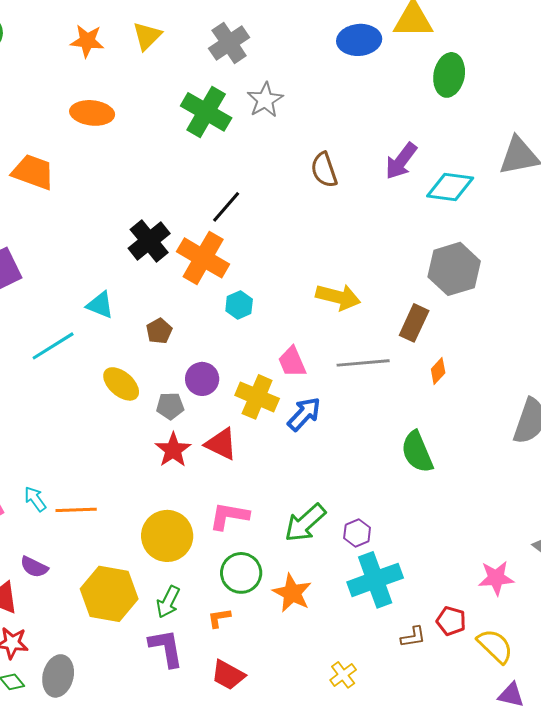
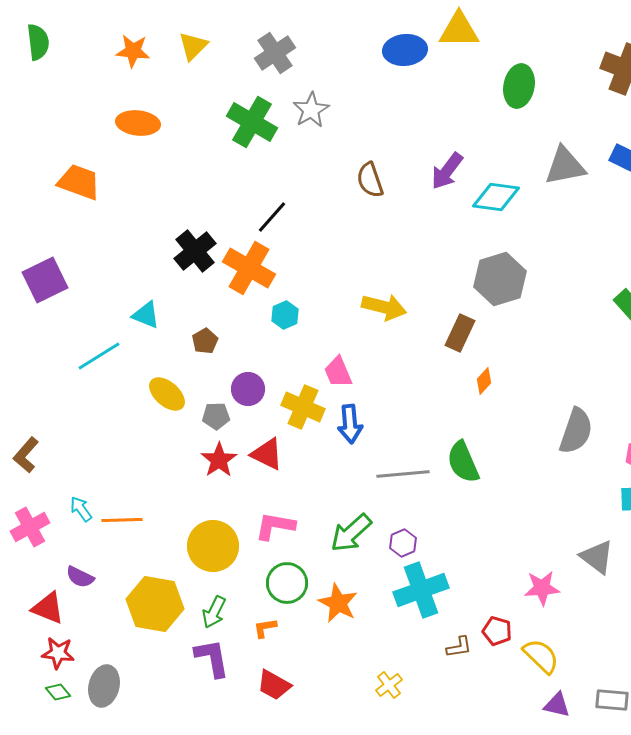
green ellipse: (449, 75) -> (519, 86), moved
gray line: (363, 363) -> (403, 474), moved
blue arrow: (304, 414) -> (350, 424), turned 132

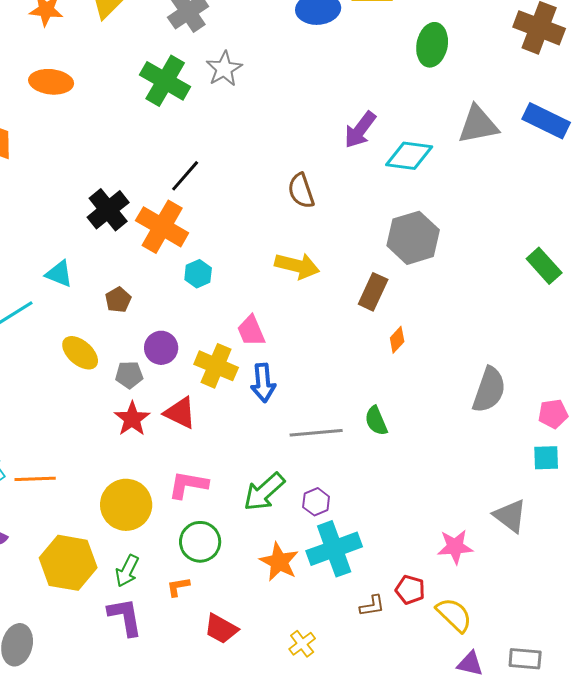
brown semicircle: (370, 180) -> (301, 191), moved
green semicircle: (463, 462) -> (376, 421), size x0.7
orange star: (338, 603) -> (279, 562), moved
red trapezoid: (274, 685) -> (221, 629), moved

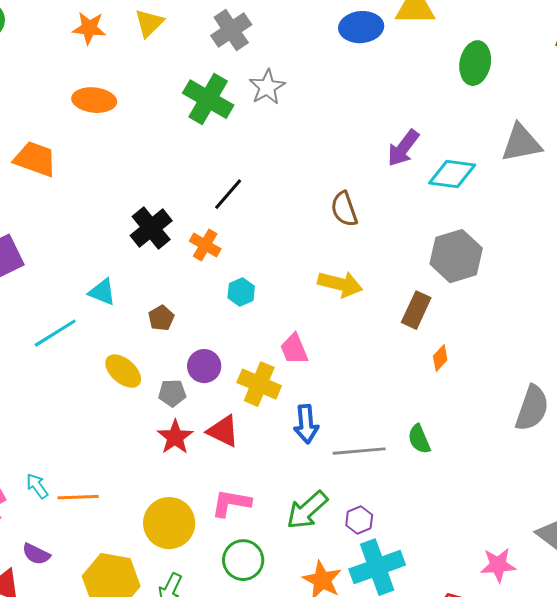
orange cross: (162, 227) -> (205, 245), size x0.6
blue arrow: (263, 383) -> (306, 424), moved

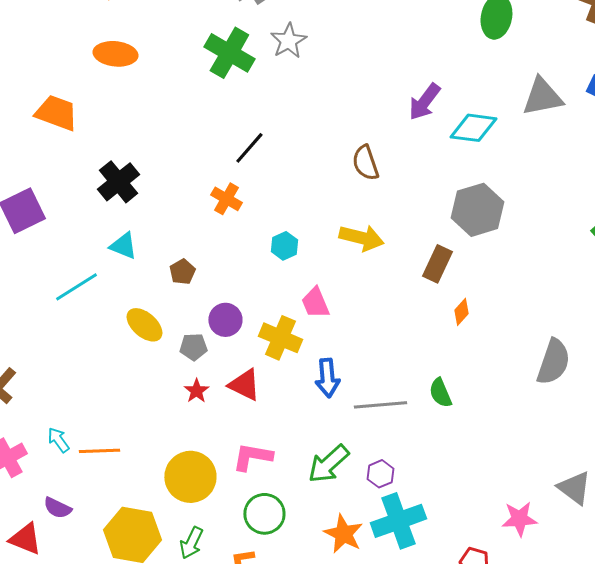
black cross: (151, 228) -> (118, 182), moved
cyan hexagon: (241, 292) -> (284, 246), moved
red star: (175, 437) -> (196, 391), size x0.7

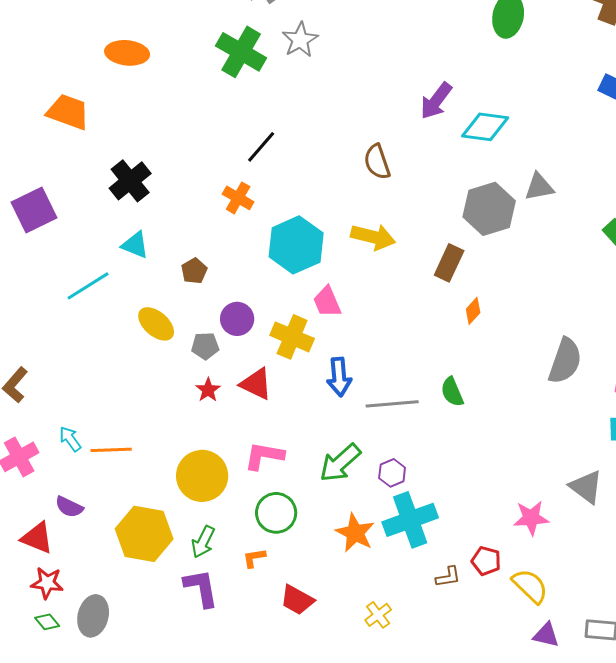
gray triangle: (542, 97) -> (539, 187), moved, size x0.7
cyan hexagon: (284, 246) -> (296, 245), size x2.0

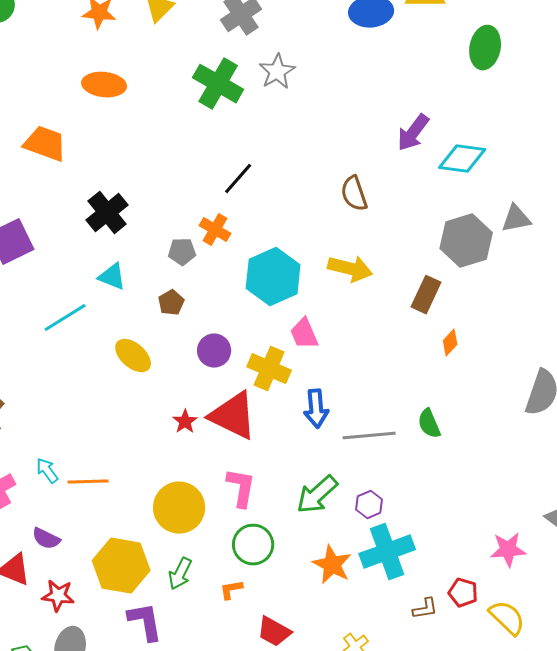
gray pentagon: (205, 346) -> (182, 252), moved
red triangle: (256, 384) -> (233, 416), size x1.5
pink L-shape: (264, 456) -> (241, 488), turned 90
red star: (47, 583) -> (58, 596), moved
purple L-shape: (201, 588) -> (145, 622), moved

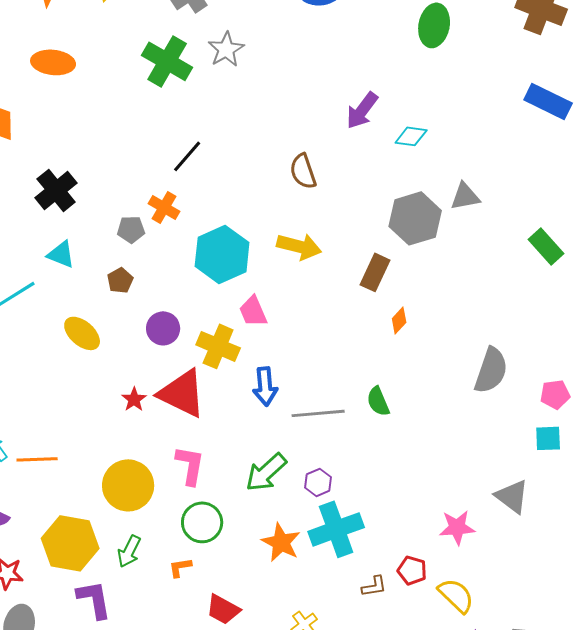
cyan diamond: (462, 159) -> (411, 136), size x0.7

